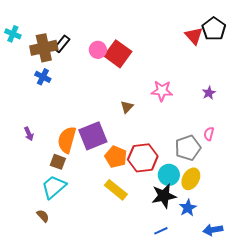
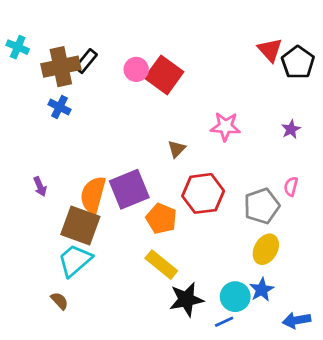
black pentagon: (214, 29) -> (298, 62), moved
red hexagon: (143, 158) -> (203, 193), moved
brown square: (58, 162) -> (80, 226), size x1.8
cyan circle: (169, 175) -> (235, 297), moved
black star: (164, 196) -> (186, 299), moved

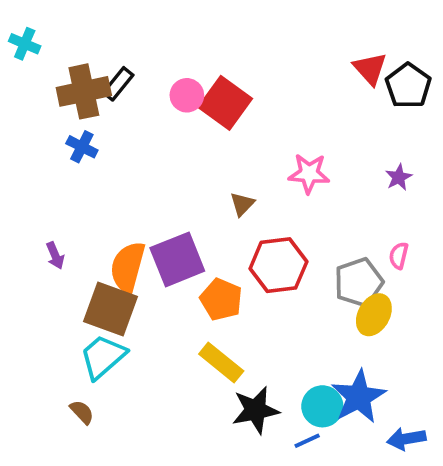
cyan cross: (18, 47) -> (25, 44), moved
yellow ellipse: (266, 249) -> (374, 315), moved
blue star: (262, 290) -> (359, 397), size x1.6

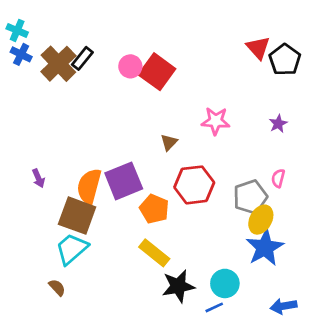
brown cross: (84, 91) -> (58, 64), turned -32
blue cross: (82, 147) -> (21, 54), moved
blue star: (359, 397) -> (265, 248), moved

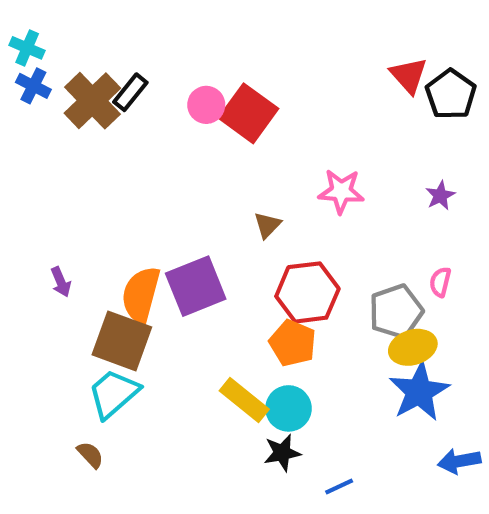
orange pentagon: (154, 209) -> (293, 343), moved
yellow ellipse: (261, 220) -> (413, 347), turned 44
cyan circle: (225, 283) -> (288, 408), moved
black star: (178, 286) -> (282, 453), size x0.7
blue arrow: (283, 306) -> (459, 461), moved

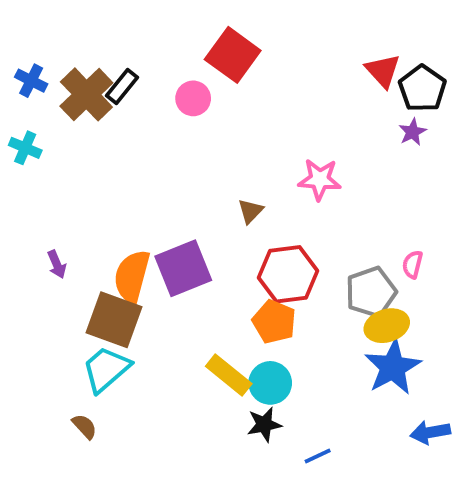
cyan cross: (27, 48) -> (25, 148), moved
red square: (248, 113) -> (233, 55), moved
purple star: (440, 196) -> (412, 132), moved

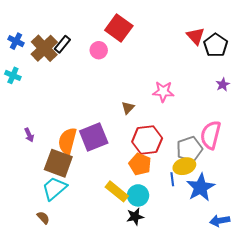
purple star: (412, 132) -> (223, 85), moved
pink semicircle: (412, 264) -> (211, 135), size x2.0
yellow ellipse: (387, 326) -> (184, 166), moved
blue line: (318, 456) -> (172, 179), moved, turned -72

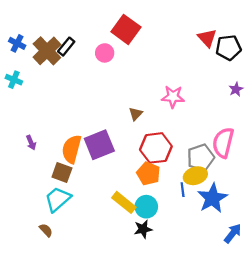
black pentagon: (216, 45) -> (228, 48), turned 30
brown square: (58, 163) -> (62, 173), size x0.7
blue arrow: (220, 221) -> (233, 233), turned 138

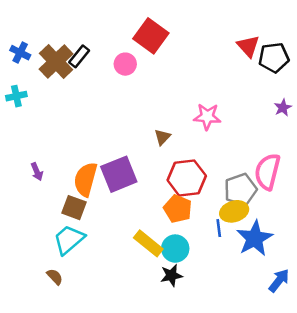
cyan cross: (14, 80) -> (16, 96), turned -35

